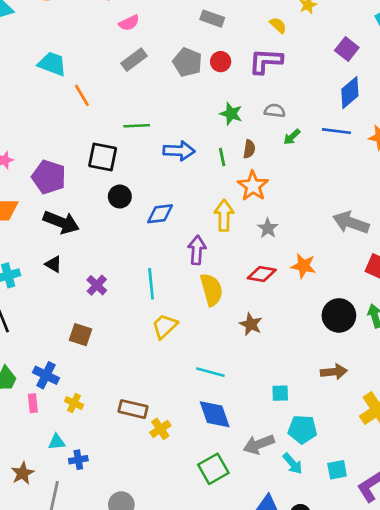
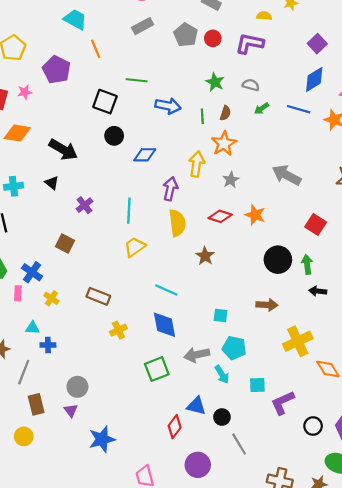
yellow semicircle: (278, 25) -> (264, 16), turned -48
purple pentagon: (49, 177) -> (56, 70), moved
gray arrow: (351, 223) -> (287, 175), moved
brown rectangle: (133, 409) -> (98, 296), moved

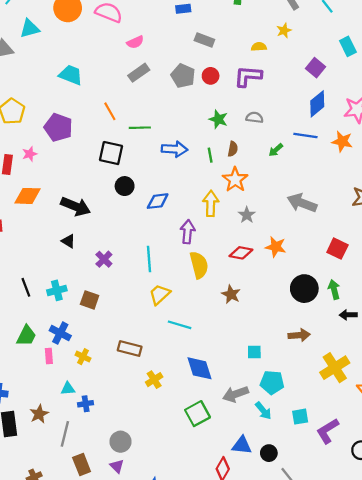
orange line: (96, 49) -> (110, 111), moved
green arrow: (262, 108) -> (276, 150), moved
cyan cross: (13, 186) -> (57, 290), moved
cyan line: (166, 290) -> (180, 325), moved

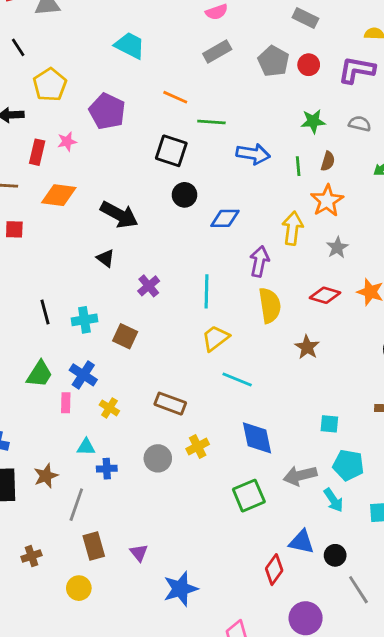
orange line: (110, 111) -> (175, 97), turned -42
green star: (218, 119) -> (313, 121), turned -30
gray circle: (120, 442) -> (158, 458), moved

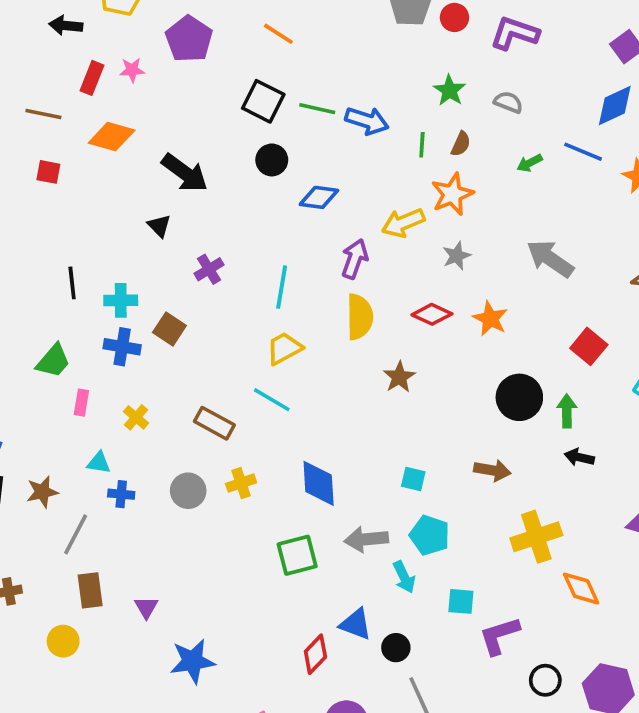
green star: (313, 121) -> (450, 90), turned 30
green line: (211, 122) -> (317, 109), moved
yellow arrow: (293, 228) -> (403, 223), turned -128
blue cross: (83, 375) -> (122, 347), moved, turned -32
cyan line: (237, 380) -> (272, 400), moved

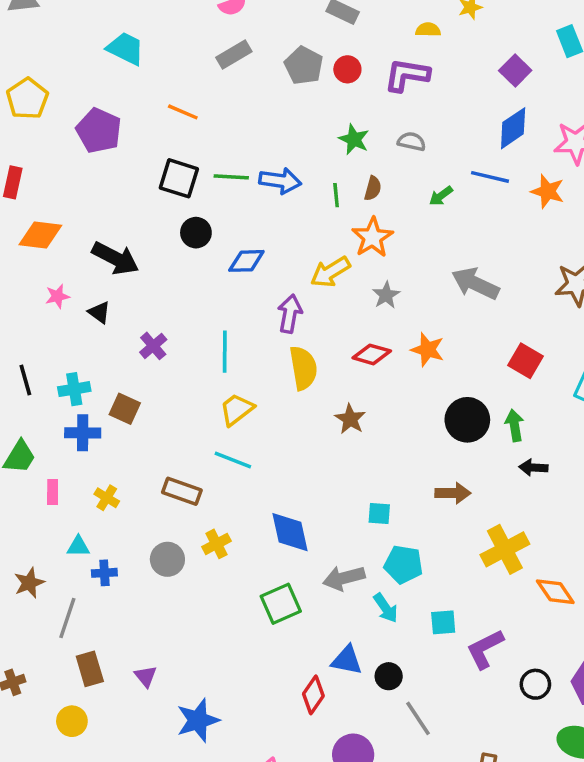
pink star: (132, 70) -> (57, 296), moved

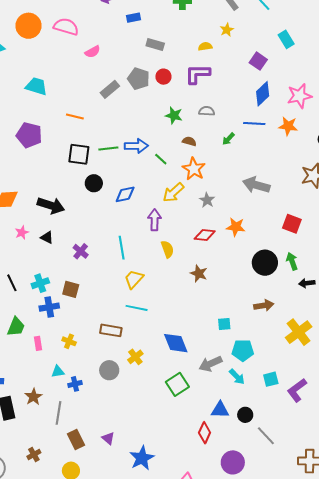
gray rectangle: (234, 55) -> (110, 89), moved
brown semicircle: (373, 188) -> (189, 141), turned -80
green line: (336, 195) -> (161, 159), moved, turned -32
yellow semicircle: (303, 368) -> (167, 249), size x0.7

